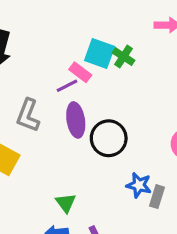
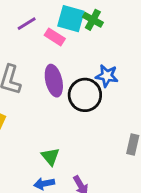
purple line: (67, 86) -> (27, 24), moved
blue star: (139, 185) -> (107, 76), moved

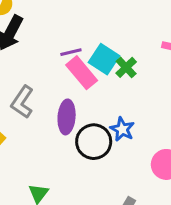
purple line: (27, 24) -> (71, 52), moved
pink rectangle: (55, 37) -> (82, 73), size x1.5

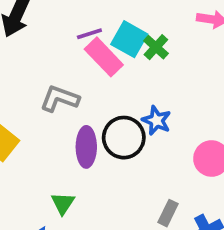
gray L-shape: (22, 102) -> (60, 99), moved, turned 80
purple ellipse: (67, 117) -> (86, 147), moved

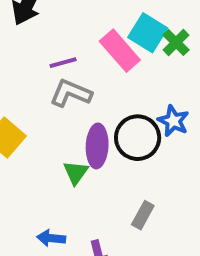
purple line: (89, 34) -> (63, 63), moved
green triangle: (63, 203) -> (76, 173), moved
gray rectangle: (168, 213) -> (143, 215), moved

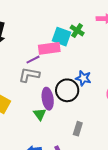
green cross: (176, 42) -> (77, 30), moved
pink rectangle: (120, 51) -> (49, 48), turned -45
purple line: (63, 63) -> (33, 60), moved

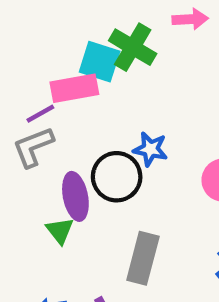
green cross: (77, 30) -> (133, 47), size x1.5
gray L-shape: (29, 75) -> (33, 147), turned -30
gray rectangle: (78, 129) -> (143, 258), size x1.6

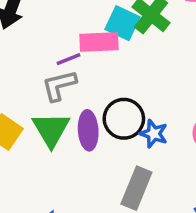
blue star: (150, 149) -> (154, 134), moved
green triangle: (60, 231) -> (51, 129), moved, size x1.6

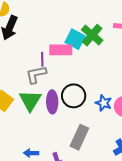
purple line: (69, 59) -> (42, 59), turned -72
blue star: (154, 134) -> (104, 103), moved

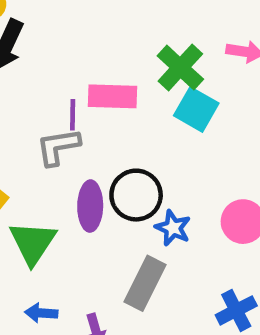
cyan square: (75, 39) -> (196, 109), moved
green triangle: (30, 100) -> (33, 243), moved
blue star: (104, 103) -> (173, 228), moved

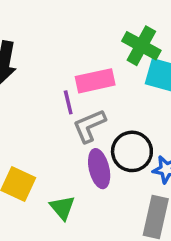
gray L-shape: (58, 147) -> (89, 126), moved
green triangle: (33, 243) -> (62, 208), size x0.7

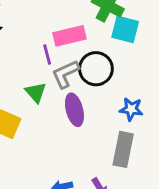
black circle: (132, 151) -> (96, 69), moved
green triangle: (62, 208) -> (36, 92), moved

